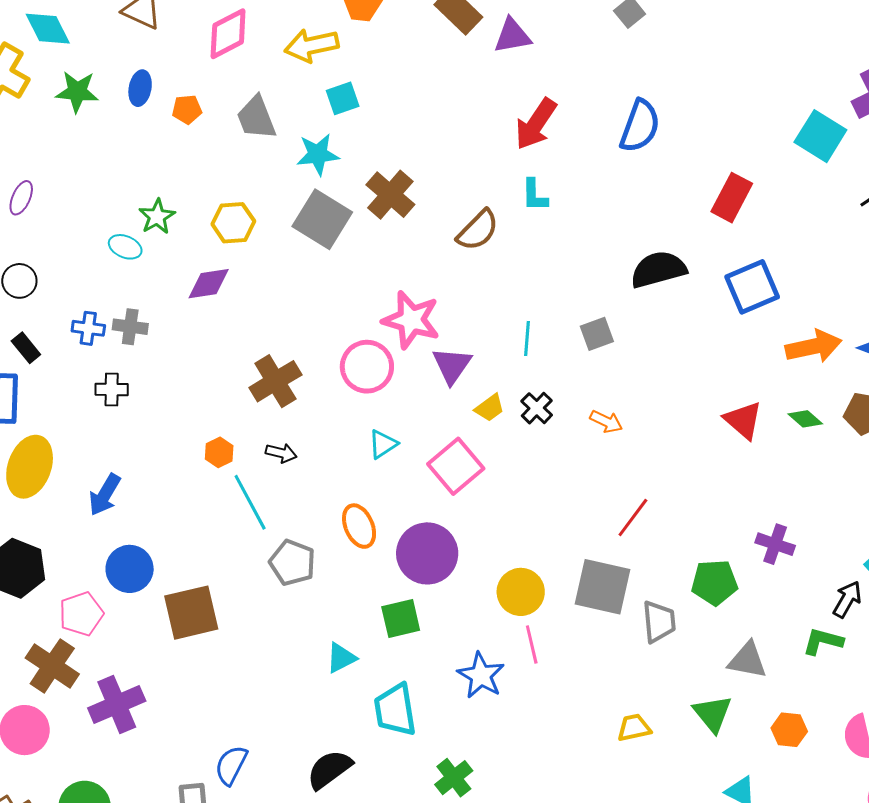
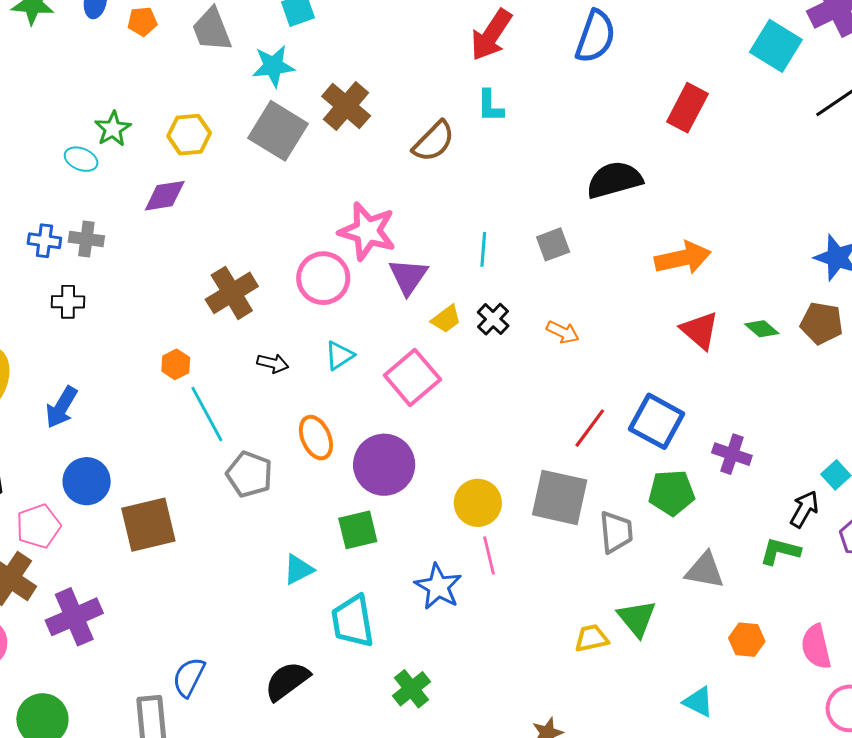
blue square: (752, 287) -> (657, 421), moved, turned -38
orange arrow: (813, 346) -> (683, 258), moved
black arrow: (281, 453) -> (273, 363), moved
green triangle: (713, 714) -> (637, 618), moved

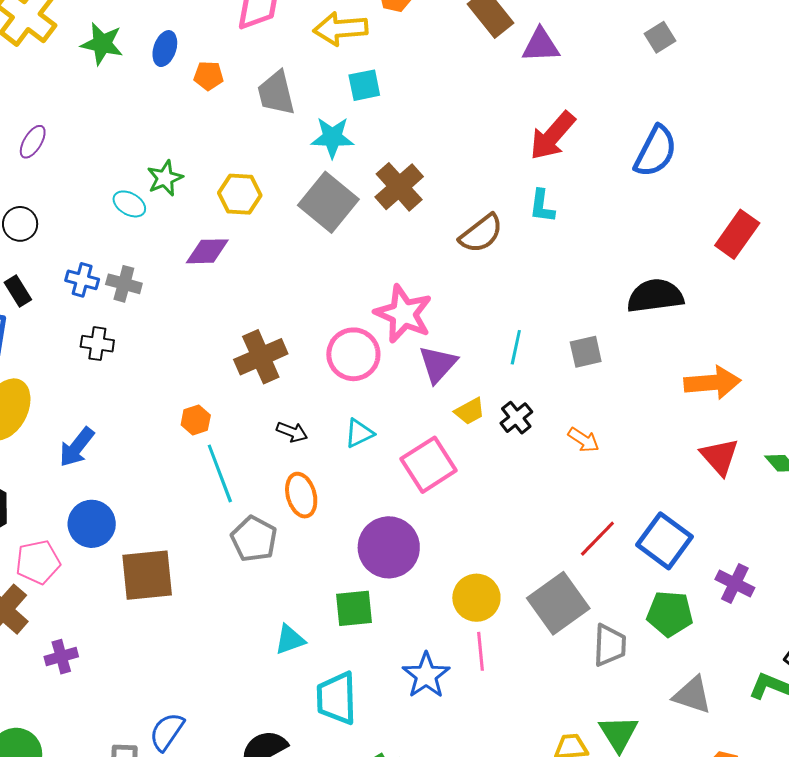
orange ellipse: (316, 438) -> (301, 495), moved
gray square: (560, 497) -> (558, 603), turned 34
purple cross: (74, 617) -> (61, 657), size x0.6

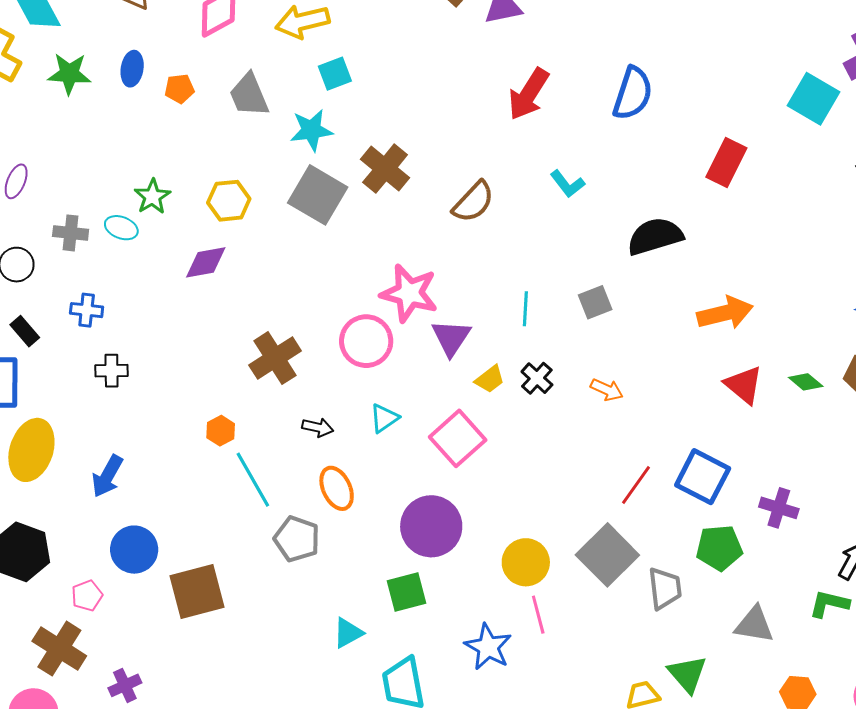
cyan L-shape: (542, 206) -> (567, 184), moved, turned -36
gray cross: (124, 284) -> (71, 233), moved
pink pentagon: (38, 562) -> (87, 596), size x0.7

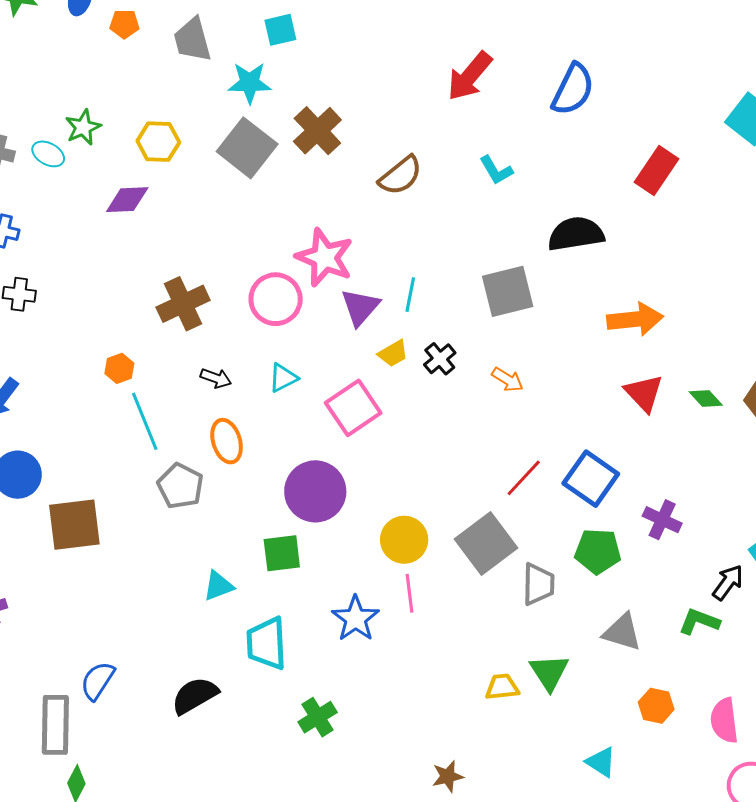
gray square: (595, 302) -> (508, 291), size x1.6
cyan line: (525, 309) -> (410, 295), moved

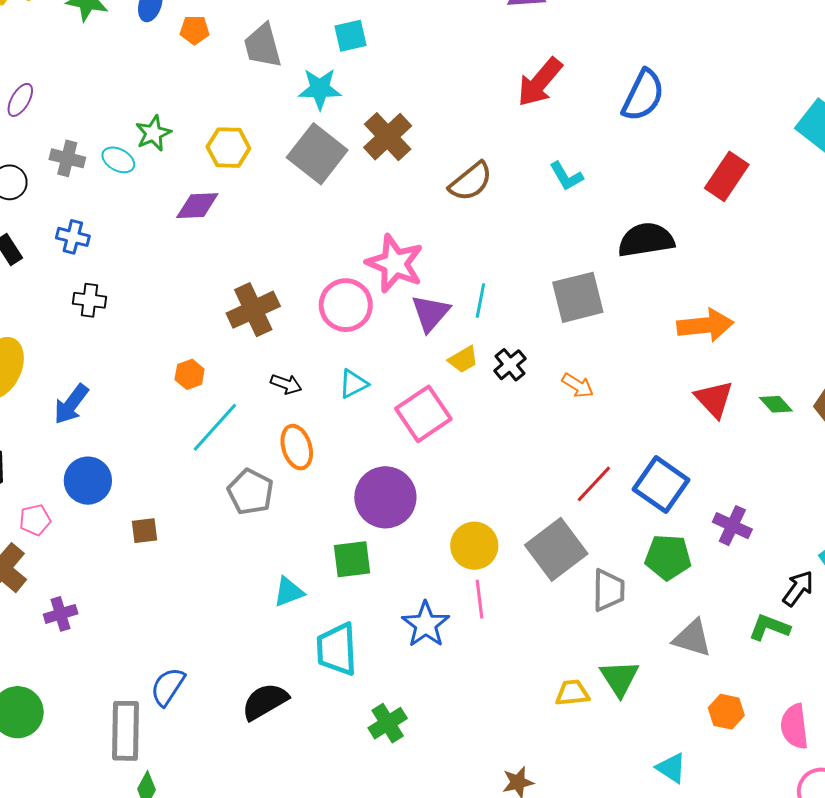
cyan line: (145, 421) -> (215, 427), turned 64
brown square: (74, 525) -> (145, 531), size x0.5

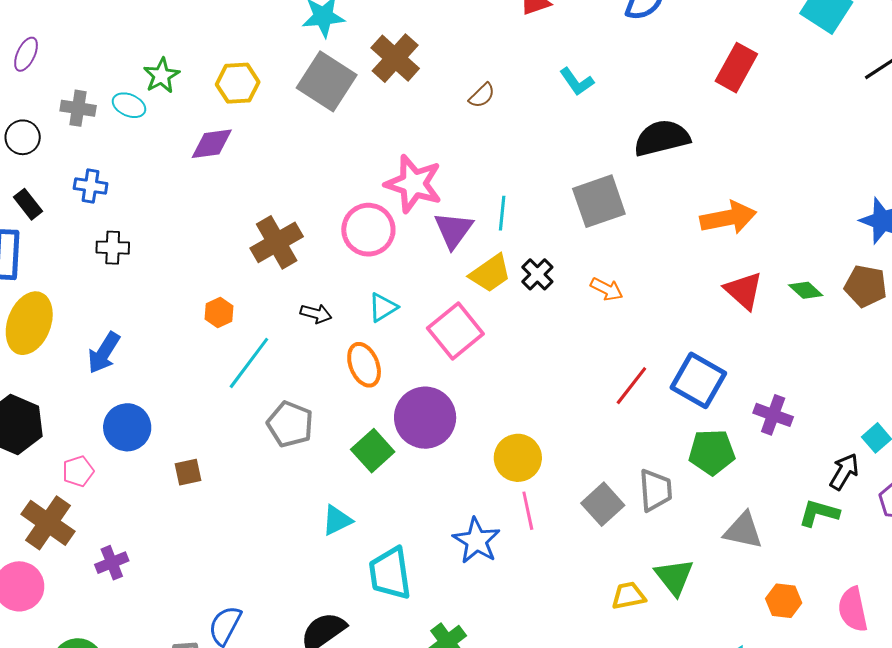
brown semicircle: (471, 182) -> (482, 95), size x0.6
yellow trapezoid: (463, 359) -> (490, 273), size x1.4
orange ellipse: (297, 447) -> (364, 365), moved
gray square: (556, 549) -> (603, 504), moved, size x0.7
green square: (352, 559) -> (373, 451), moved, turned -30

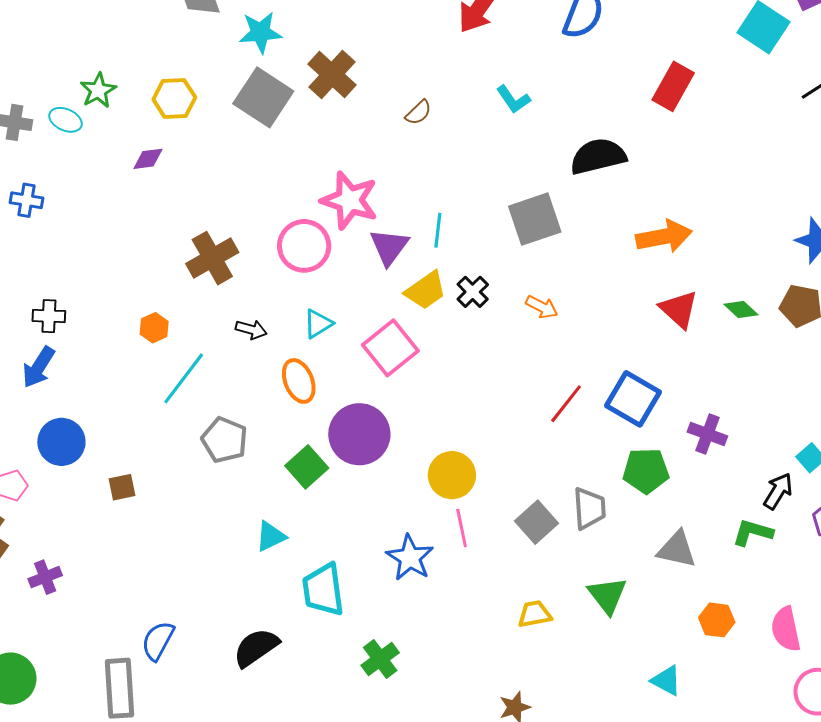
purple diamond: (212, 144) -> (148, 159), size x0.7
black cross: (113, 248) -> (49, 316), moved
yellow trapezoid: (629, 596) -> (535, 614), moved

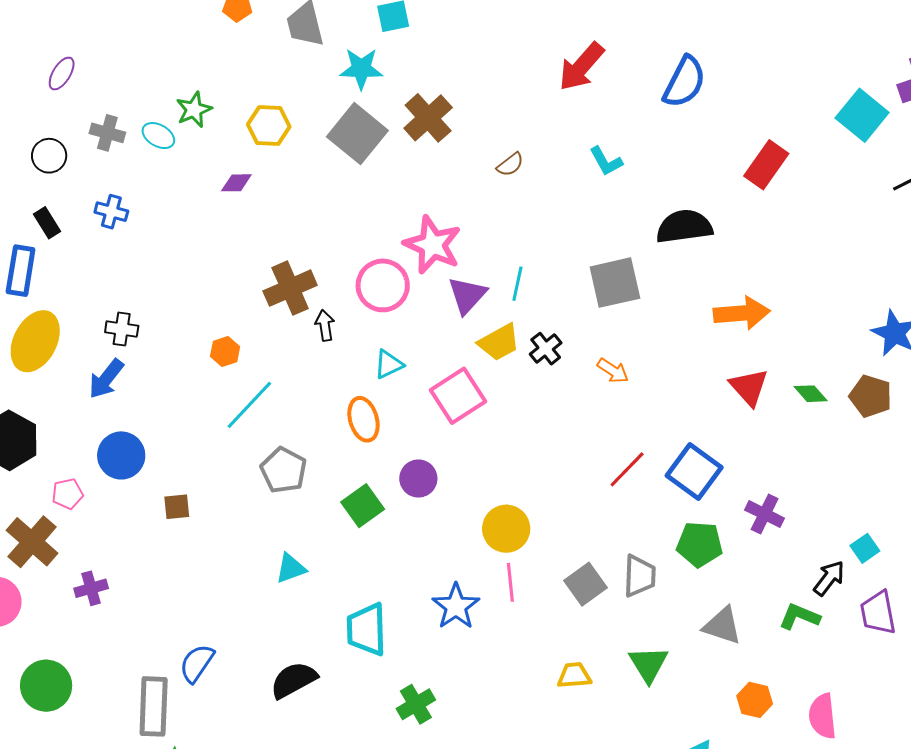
black arrow: (251, 330) -> (325, 325), moved, turned -120
purple circle: (359, 434) -> (418, 479), size x0.6
cyan triangle: (271, 536) -> (291, 568), moved

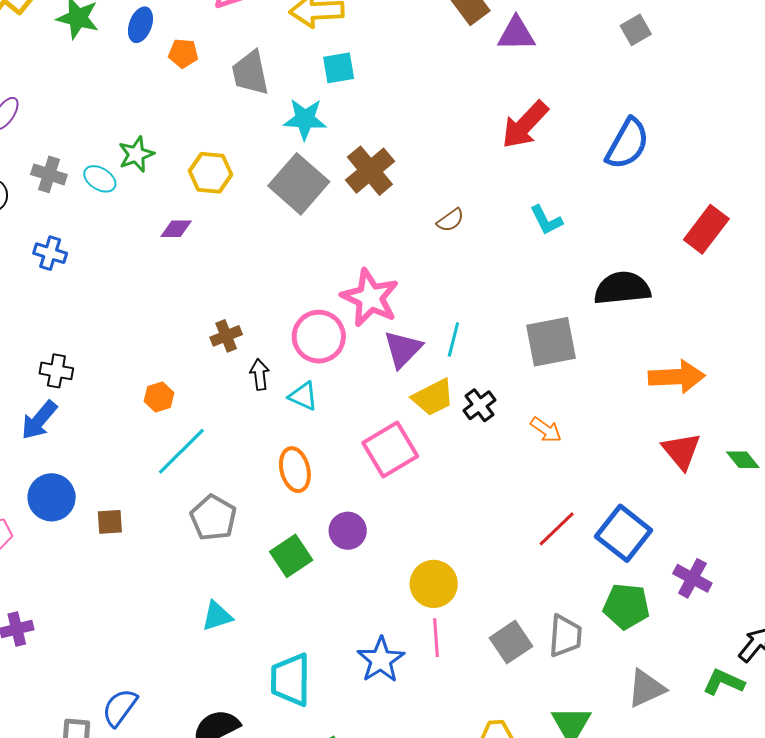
brown cross: (290, 288) -> (226, 336), size x0.6
cyan triangle: (389, 364) -> (303, 396), moved, turned 48
brown square: (177, 507) -> (110, 522), moved
gray triangle: (722, 626) -> (646, 688), turned -45

